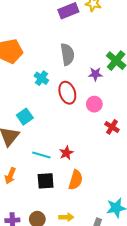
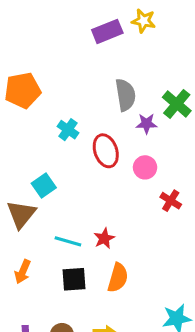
gray semicircle: (67, 54) -> (125, 95), moved

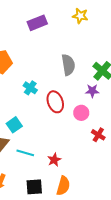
purple rectangle: (107, 31) -> (37, 23), moved
purple star: (147, 124) -> (92, 91), moved
cyan line: (68, 241) -> (25, 153), moved

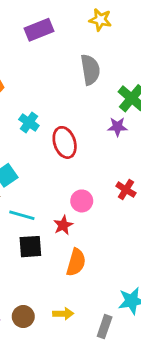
gray semicircle: (68, 65) -> (90, 70), moved
pink circle: (81, 113) -> (82, 201), moved
black square: (34, 187) -> (30, 247), moved

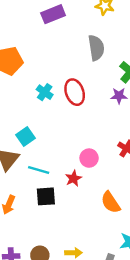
red ellipse: (65, 142) -> (75, 92), moved
orange semicircle: (76, 262) -> (111, 202), moved, turned 130

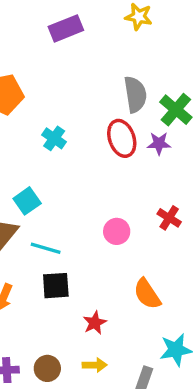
gray semicircle: (96, 48) -> (135, 94), moved
red ellipse: (75, 92) -> (122, 138), moved
red star: (73, 178) -> (95, 323), moved

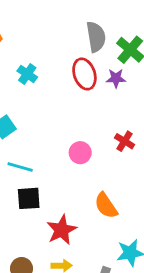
red star: (95, 323) -> (62, 230), size x1.5

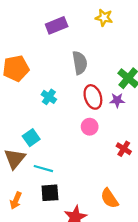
gray semicircle: (96, 37) -> (80, 63), moved
pink circle: (80, 153) -> (90, 127), moved

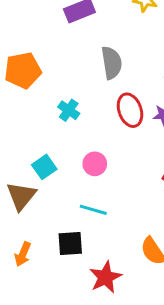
pink circle: (90, 127) -> (95, 164), moved
cyan line: (43, 169) -> (93, 210), moved

